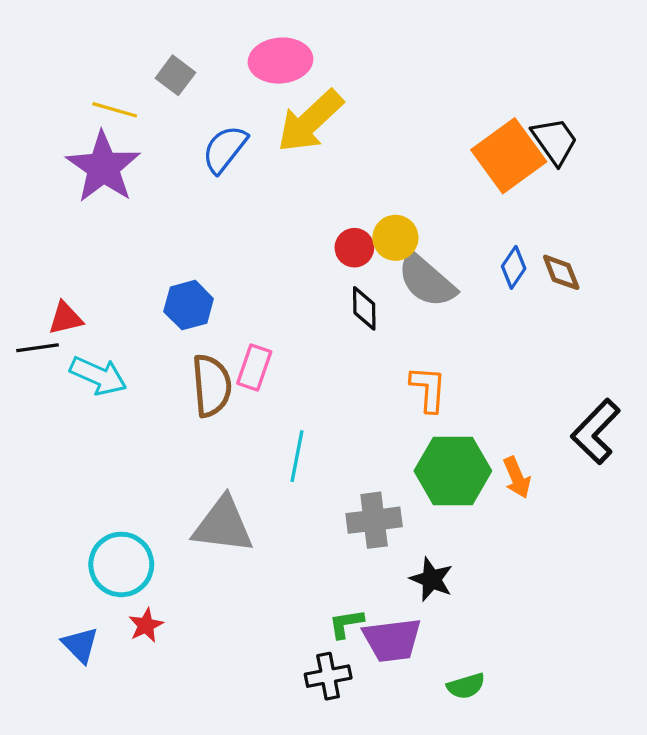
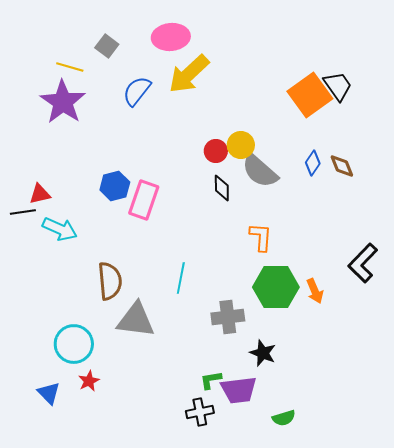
pink rectangle: (254, 368) -> (144, 200), moved, size x1.4
brown semicircle: (212, 386) -> (110, 281), moved

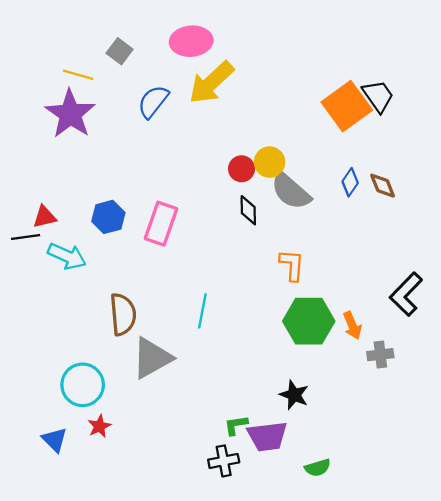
blue hexagon: (115, 186) -> (108, 217), moved
gray cross: (228, 317) -> (380, 355), moved, size x0.7
gray triangle: (136, 320) -> (152, 358), turned -36

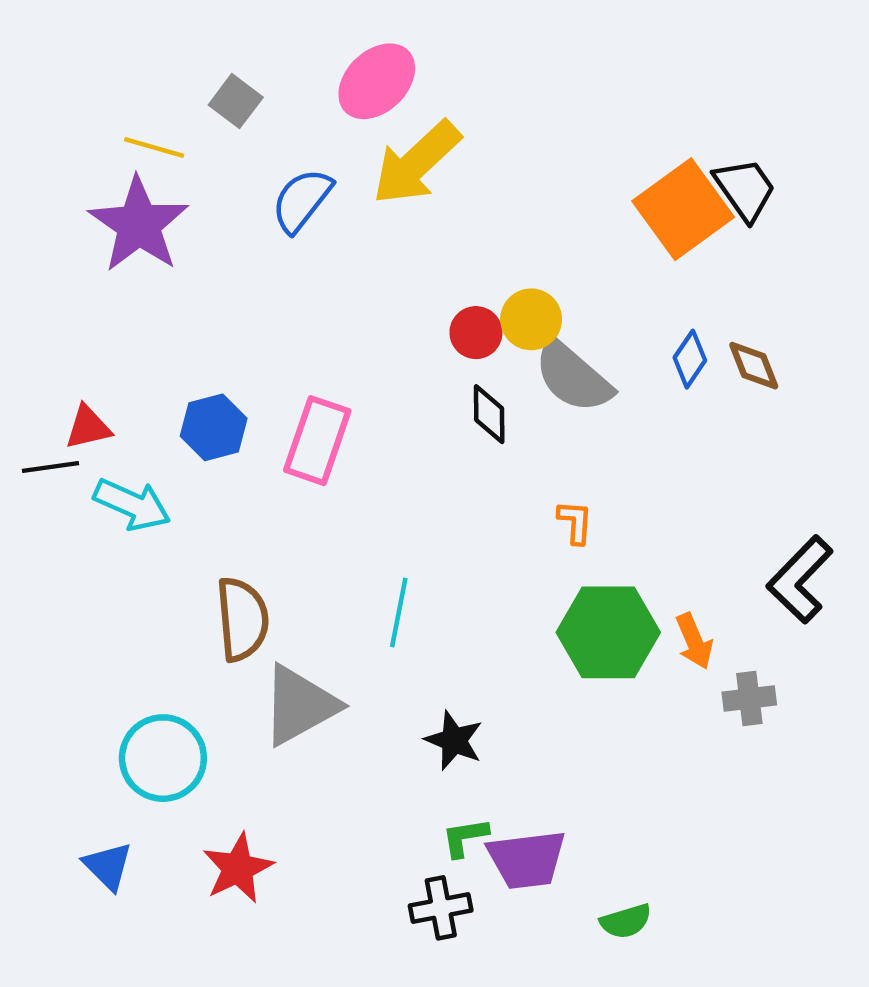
pink ellipse: (191, 41) -> (377, 81), turned -39
orange L-shape: (292, 265) -> (575, 522), size x0.7
black star: (294, 395) -> (454, 740), moved
red star: (99, 426) -> (238, 868), moved, size x1.5

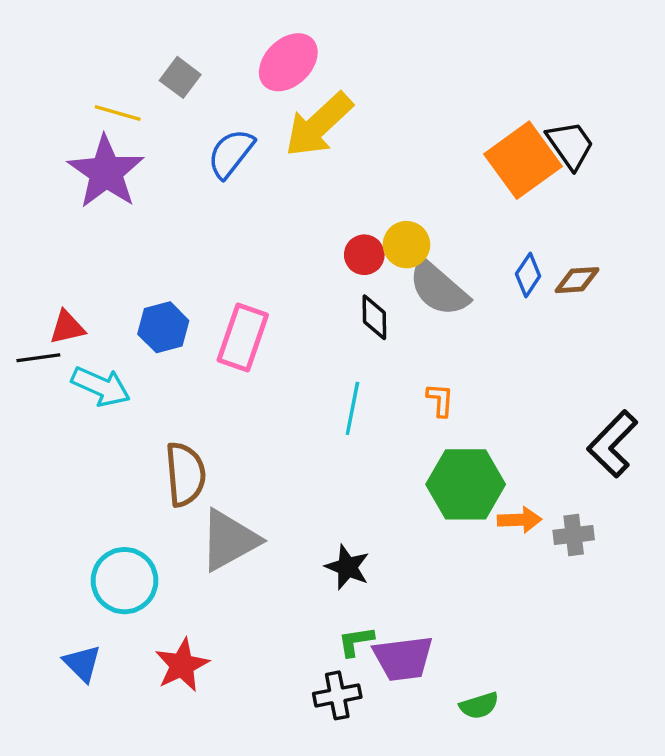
brown diamond: (754, 366) -> (577, 280), turned -72
cyan line: (399, 613) -> (352, 408), moved
orange arrow: (694, 641) -> (520, 520), moved, turned -69

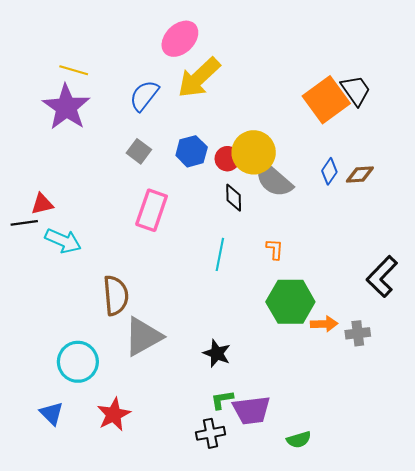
gray square: (180, 77) -> (139, 151), moved
yellow circle: (406, 245) -> (254, 152), size x1.5
blue hexagon: (163, 327) -> (192, 151), moved

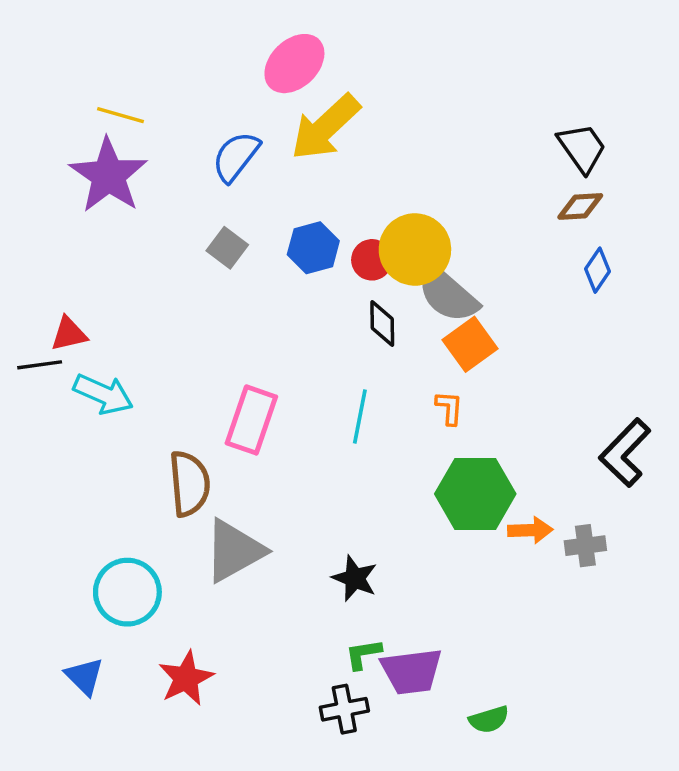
orange square: (326, 100) -> (470, 344), moved, size x0.7
blue diamond: (329, 171) -> (597, 270), moved
brown diamond: (360, 174) -> (580, 206), moved
pink rectangle: (152, 210) -> (251, 420), moved

